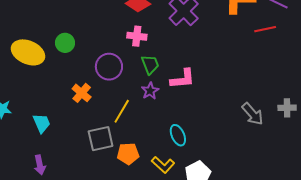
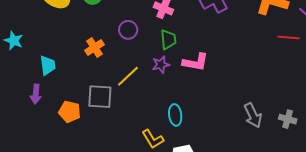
purple circle: (109, 67) -> (128, 30), size x0.7
orange pentagon: (128, 154) -> (70, 112), moved
purple arrow: (40, 165) -> (36, 94), moved

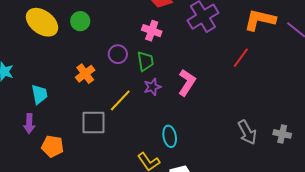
red line: (289, 37) -> (241, 58), moved, turned -55
green trapezoid: (168, 39) -> (145, 61), moved
pink L-shape: (195, 62) -> (187, 83), turned -64
orange pentagon: (70, 112) -> (53, 146), moved

